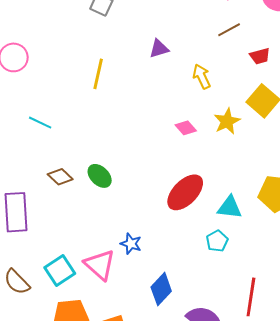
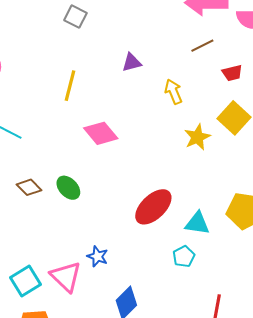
pink diamond: (186, 128) -> (101, 133), moved, size x1.6

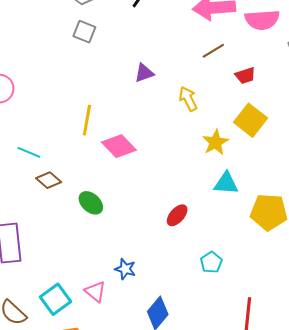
yellow line: (70, 86) -> (87, 120), moved
brown diamond: (29, 187) -> (49, 180), moved
red ellipse: (153, 207) -> (177, 215), size x0.6
cyan triangle: (197, 223) -> (226, 183), moved
pink triangle: (66, 277) -> (95, 292), size x0.7

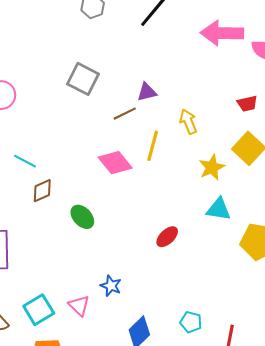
gray square: (84, 32) -> (83, 79), moved, size x1.4
brown line: (213, 51) -> (125, 114), moved
yellow line: (87, 120) -> (153, 146), moved
brown diamond: (49, 180) -> (42, 191), turned -70
cyan pentagon: (211, 262) -> (191, 322), moved, turned -30

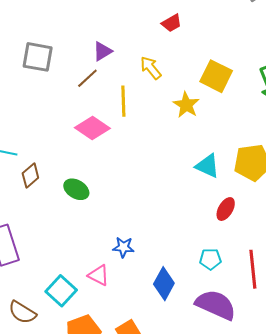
red trapezoid: (247, 103) -> (172, 23), moved
cyan triangle: (219, 209) -> (207, 166), moved, turned 32
red ellipse: (167, 237) -> (226, 209), moved

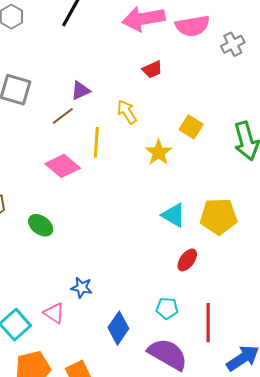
yellow square: (216, 76) -> (191, 127), size x0.7

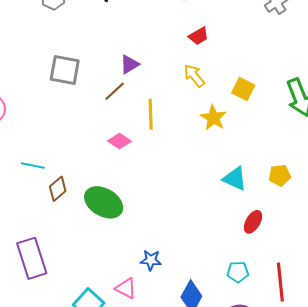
yellow arrow: (127, 112) -> (194, 76), moved
pink diamond: (63, 166) -> (119, 141), size x0.7
yellow pentagon: (219, 216) -> (280, 175), size x0.6
green ellipse: (41, 225) -> (104, 202), size x1.5

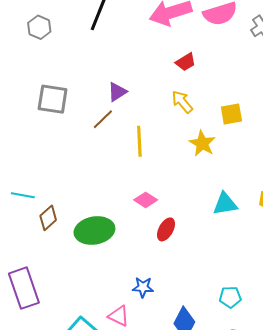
yellow square: (243, 89) -> (231, 114), turned -35
pink diamond: (119, 141) -> (146, 200), moved
cyan triangle: (235, 179) -> (225, 204), turned -32
green ellipse: (104, 202) -> (94, 230), turned -39
red ellipse: (253, 222) -> (166, 229), moved

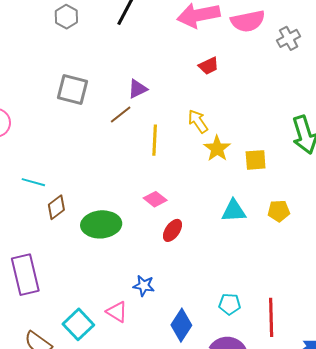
yellow arrow: (182, 102) -> (198, 121), moved
yellow square: (231, 114) -> (256, 160), moved

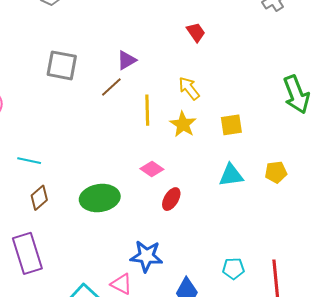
red trapezoid: (209, 66) -> (196, 32), turned -95
yellow star: (217, 148) -> (183, 124), moved
yellow square: (256, 160) -> (231, 125), moved
brown diamond: (56, 207) -> (39, 198), moved
blue star: (144, 286) -> (146, 256), size x1.5

